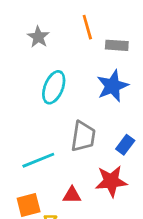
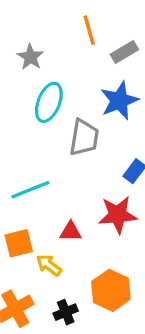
gray star: (38, 37) -> (30, 57), moved
gray rectangle: (117, 45) -> (124, 52), turned -35
gray trapezoid: (83, 136) -> (84, 138), moved

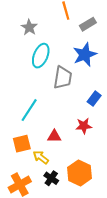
cyan line: (30, 190) -> (29, 110), turned -35
red star: (118, 215) -> (84, 126), size x0.7
black cross: (66, 312) -> (51, 178), moved, turned -32

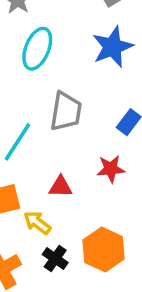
gray trapezoid: (63, 78) -> (66, 111), moved

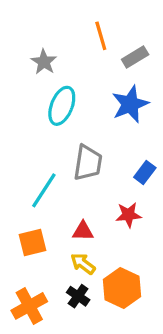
yellow arrow: (37, 223) -> (83, 264), moved

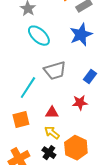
cyan ellipse: (62, 106) -> (39, 36), turned -70
gray trapezoid: (88, 163) -> (55, 71), turned 65

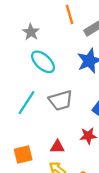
cyan line: (28, 88) -> (26, 103), moved

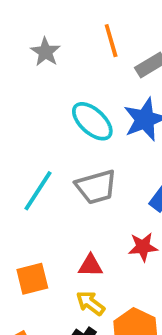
gray star: (31, 32) -> (45, 52), moved
cyan ellipse: (43, 62) -> (92, 121), moved

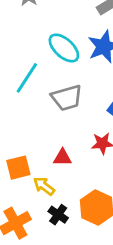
cyan line: (38, 191) -> (27, 78), moved
yellow arrow: (90, 303) -> (44, 186), moved

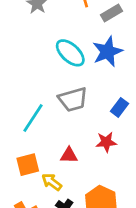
cyan line: (27, 78) -> (33, 118), moved

